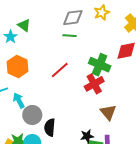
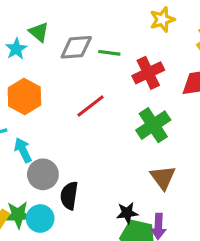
gray diamond: (73, 18) -> (76, 47), moved
green cross: (100, 65) -> (153, 125), moved, turned 30
red cross: (94, 84) -> (148, 73), moved

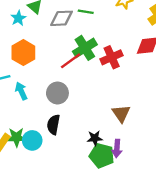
green line: (109, 53) -> (86, 12), moved
red cross: (148, 73) -> (112, 57), moved
green cross: (153, 125) -> (85, 48), moved
gray circle: (43, 174) -> (57, 93), moved

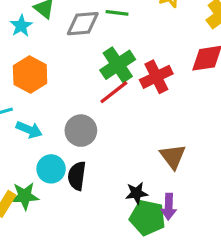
red line: (71, 61) -> (114, 92), moved
cyan arrow: (21, 91) -> (29, 130), turned 138
cyan circle: (32, 140) -> (51, 169), moved

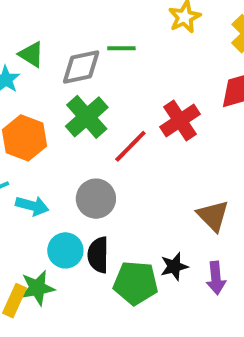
green cross: (118, 65) -> (87, 117), moved
green pentagon: (147, 218) -> (136, 283), moved

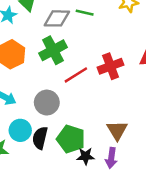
purple arrow: (216, 278) -> (111, 158), moved
green pentagon: (136, 283) -> (71, 139), moved

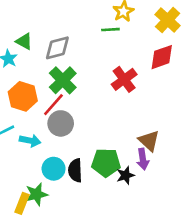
green line: (85, 13) -> (110, 30), moved
red line: (76, 75) -> (53, 105), moved
gray circle: (47, 103) -> (61, 123), moved
purple arrow: (111, 158) -> (143, 159), moved

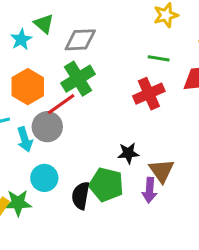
green line: (110, 30) -> (159, 58), moved
gray circle: (61, 123) -> (47, 127), moved
cyan arrow: (30, 141) -> (25, 139), turned 48
black semicircle: (75, 170) -> (81, 196), moved
black star: (125, 175) -> (128, 153), moved

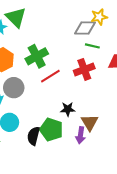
green triangle: (44, 24) -> (16, 17), size x1.5
gray diamond: (80, 40) -> (85, 28), moved
red line: (61, 104) -> (50, 76), moved

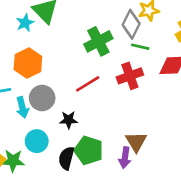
gray diamond: (85, 28) -> (131, 24), turned -65
green cross: (37, 56) -> (98, 41), moved
black star: (68, 109) -> (69, 120), moved

